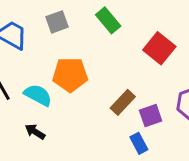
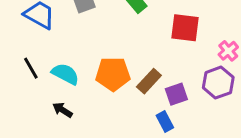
red square: (159, 48) -> (185, 28), turned -32
orange pentagon: (70, 75) -> (113, 74), moved

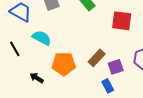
cyan semicircle: (65, 74) -> (42, 38), moved
orange pentagon: (113, 74) -> (64, 64), moved

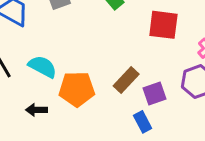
cyan semicircle: (42, 38) -> (42, 67), moved
black arrow: (37, 78) -> (37, 110), turned -32

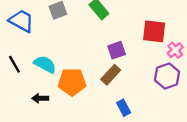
red square: (163, 25) -> (154, 31), moved
purple square: (155, 94) -> (117, 50), moved

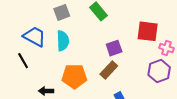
blue trapezoid: (21, 21) -> (35, 37), moved
pink cross: (175, 50) -> (166, 48), turned -32
cyan semicircle: (45, 64) -> (63, 41), moved, turned 60

